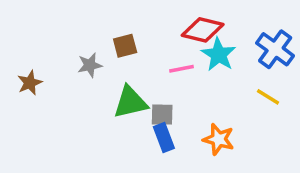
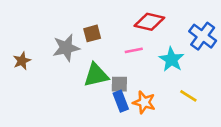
cyan star: (219, 55) -> (171, 59), moved
gray star: (90, 65) -> (66, 48), size x1.5
yellow line: (268, 97) -> (188, 96), moved
orange star: (219, 139) -> (144, 102), moved

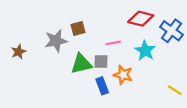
red diamond: (149, 22) -> (141, 19), moved
gray square: (119, 84) -> (101, 62), moved
yellow line: (188, 96) -> (175, 90), moved
orange star: (144, 102) -> (123, 75), moved

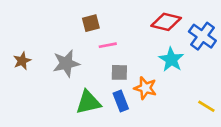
brown square: (78, 29) -> (91, 23), moved
gray star: (56, 41) -> (66, 63), moved
pink line: (113, 43) -> (108, 45), moved
green triangle: (81, 64) -> (88, 102), moved

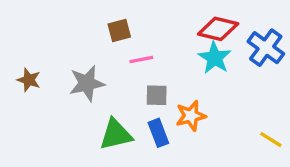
cyan star: (171, 59) -> (215, 58), moved
brown star: (22, 61) -> (29, 80), turned -30
orange star: (145, 88) -> (191, 116), turned -30

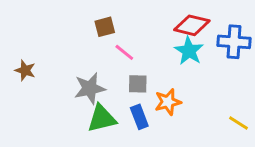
blue cross: (266, 48) -> (234, 42), turned -32
pink line: (141, 59) -> (124, 52), turned 50
gray star: (87, 83) -> (90, 88), moved

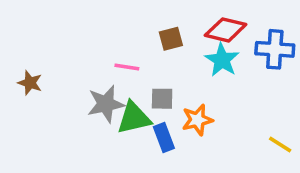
brown square: (105, 27) -> (171, 39), moved
pink line: (124, 52) -> (127, 67), moved, turned -30
green triangle: (102, 118) -> (134, 118), moved

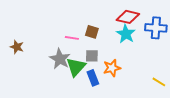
brown square: (171, 39) -> (92, 32), moved, turned 32
gray star: (106, 104) -> (60, 59), turned -30
green triangle: (134, 118) -> (76, 67), turned -35

